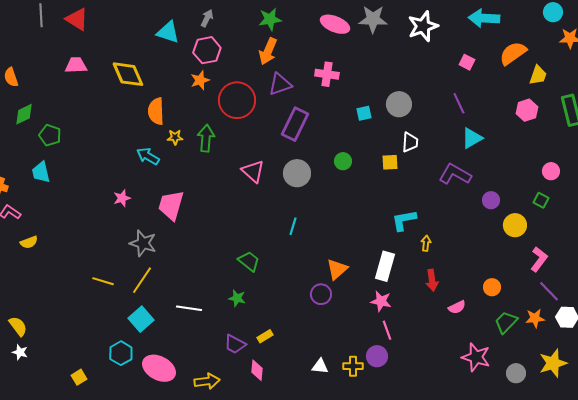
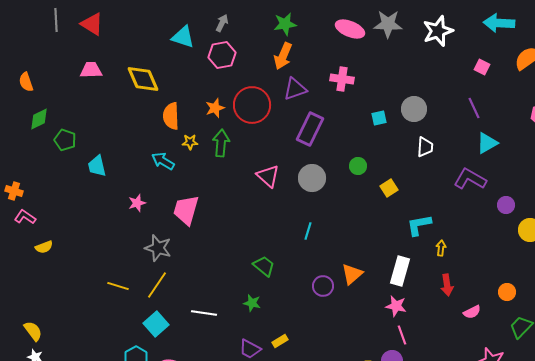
orange star: (200, 80) -> (215, 108), moved
yellow square: (390, 162) -> (389, 188), moved, turned -30
cyan trapezoid: (41, 172) -> (97, 166), moved
purple circle: (321, 294) -> (323, 286), moved

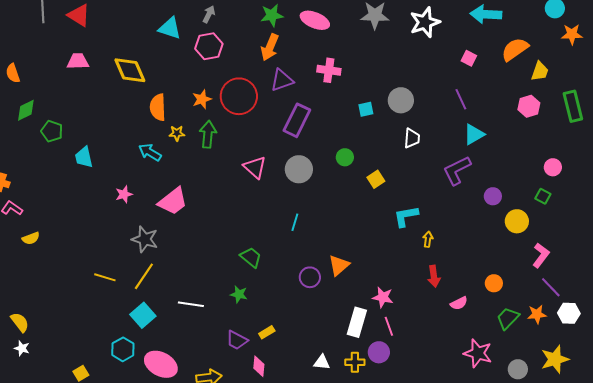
pink ellipse: (350, 29) -> (315, 20), moved
purple L-shape: (470, 179) -> (457, 170), turned -56
pink trapezoid: (186, 210) -> (173, 201), turned -144
white rectangle: (400, 271) -> (357, 322), moved

